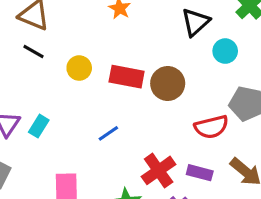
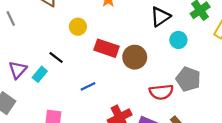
black line: (33, 52) -> (56, 57), moved
yellow circle: (79, 68) -> (78, 27), moved

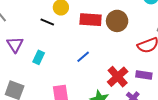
black line: (56, 57) -> (47, 22), moved
purple triangle: (18, 70) -> (15, 44), moved

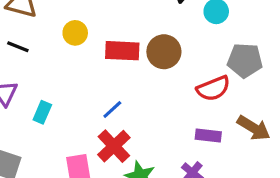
black line: (47, 22) -> (18, 47), moved
red cross: (118, 77) -> (114, 146), moved

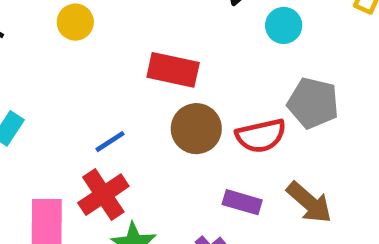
red rectangle: (122, 51) -> (173, 70), moved
brown circle: (164, 52) -> (196, 129), moved

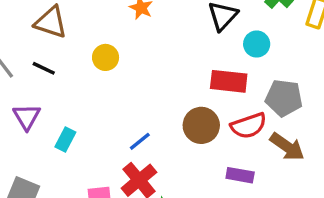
red rectangle: (173, 70) -> (229, 81), moved
brown arrow: (309, 202) -> (287, 147), moved

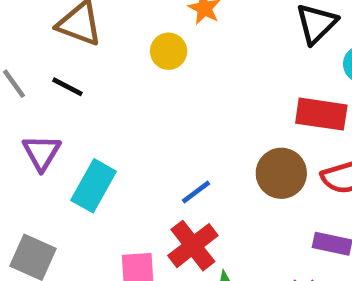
yellow circle: (106, 57) -> (169, 51), moved
cyan rectangle: (65, 139) -> (94, 186), size x1.5

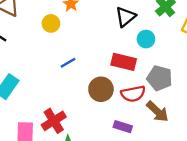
blue line: (196, 192) -> (68, 63), moved

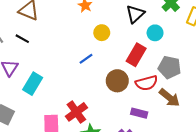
yellow circle: (51, 23) -> (102, 33), moved
red rectangle: (124, 62) -> (136, 55), turned -70

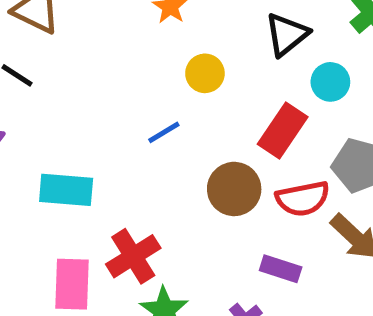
cyan rectangle: (33, 84) -> (66, 190), moved, turned 60

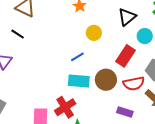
cyan rectangle: (66, 190) -> (79, 81), moved

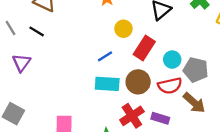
cyan circle: (145, 36) -> (172, 60), moved
red rectangle: (125, 56) -> (144, 48), moved
red cross: (65, 107) -> (132, 116), moved

